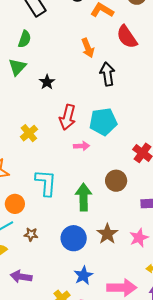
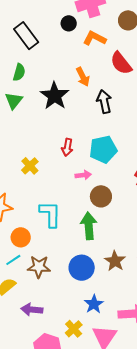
black star: (47, 82) -> (55, 96), moved, size x1.8
red arrow: (68, 117) -> (67, 147), size x0.7
brown circle: (116, 181) -> (101, 196), moved
brown star: (31, 234) -> (39, 267), size x1.6

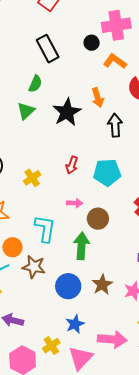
pink arrow: (83, 175) -> (75, 203), moved
brown star: (39, 267) -> (34, 267), moved

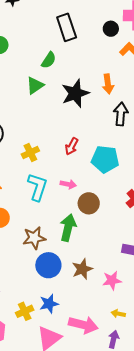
cyan L-shape: (45, 229) -> (38, 187), moved
brown star: (34, 267) -> (34, 238), moved, turned -30
yellow cross: (51, 346) -> (25, 311), moved

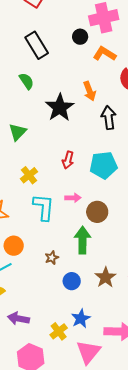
green semicircle: (49, 60) -> (26, 81), turned -54
green triangle: (35, 85) -> (18, 132), moved
brown star: (34, 238) -> (52, 258), size x0.6
blue circle: (48, 265) -> (72, 281), size x0.7

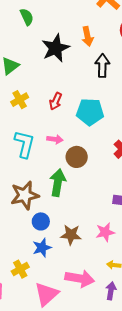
yellow cross: (29, 175) -> (20, 100), moved
brown star: (52, 258) -> (25, 195), size x2.0
brown star: (105, 277) -> (71, 235), moved, turned 30
blue star: (81, 319) -> (42, 248), moved

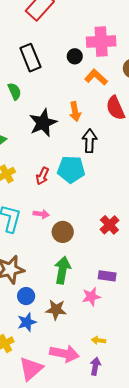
cyan pentagon: (90, 112) -> (71, 169), moved
green arrow: (58, 183) -> (62, 270), moved
pink star: (105, 232) -> (91, 297), moved

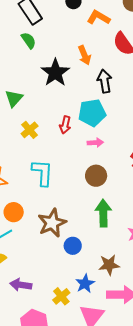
green semicircle: (15, 91) -> (29, 40), moved
pink arrow: (41, 214) -> (95, 143), moved
brown star: (56, 310) -> (109, 265), moved
blue star: (27, 322) -> (85, 284), moved

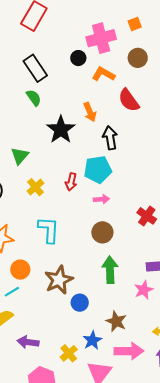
brown star: (109, 265) -> (116, 321), turned 30

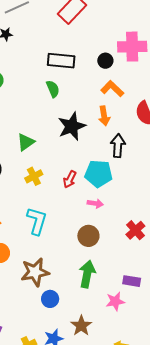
black rectangle: (35, 68) -> (61, 61), turned -64
orange L-shape: (103, 74) -> (112, 89), moved

